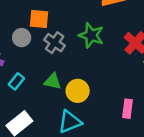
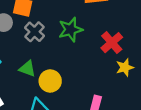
green star: (91, 35) -> (71, 30), turned 30

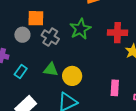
red cross: (112, 43) -> (117, 33), turned -36

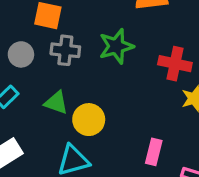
gray circle: (22, 35) -> (21, 54), moved
gray cross: (50, 37) -> (65, 50), turned -36

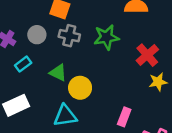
red cross: (175, 64) -> (147, 55), turned 30

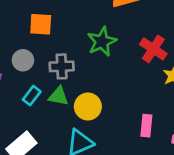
gray cross: (69, 36) -> (62, 66), moved
cyan rectangle: (23, 64) -> (32, 96), moved

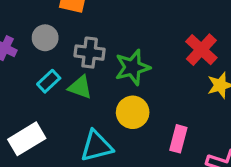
green star: (102, 42) -> (132, 67), moved
yellow circle: (88, 107) -> (133, 112), moved

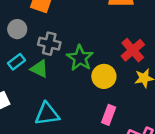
green star: (132, 67) -> (80, 58), turned -30
yellow circle: (133, 112) -> (104, 76), moved

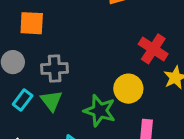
green star: (80, 58) -> (100, 111), moved
green triangle: (39, 69) -> (51, 101), turned 42

